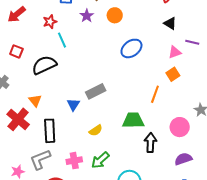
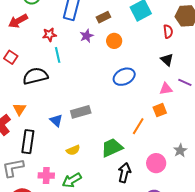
blue triangle: (73, 105) -> (56, 120), turned -32
green trapezoid: (133, 120) -> (112, 148), turned -35

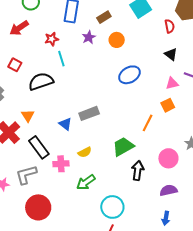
black rectangle: (28, 142) -> (39, 147), turned -40
pink cross: (46, 176) -> (61, 164), moved

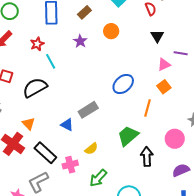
purple star: (89, 37) -> (80, 41), moved
orange circle: (117, 40) -> (111, 31), moved
black triangle: (171, 54) -> (157, 36), turned 32
blue ellipse: (130, 75) -> (123, 84), moved

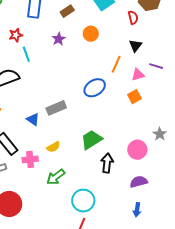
orange line: (148, 108) -> (116, 64), moved

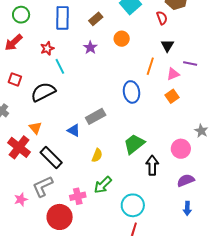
blue ellipse: (95, 88) -> (131, 92), turned -60
yellow semicircle: (53, 147) -> (97, 155), turned -32
pink cross: (30, 159) -> (78, 196), moved

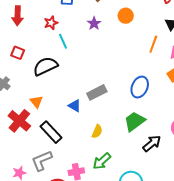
red arrow: (14, 42) -> (18, 16), turned -48
blue ellipse: (131, 92) -> (140, 87), moved, turned 30
black arrow: (152, 165) -> (152, 143), turned 48

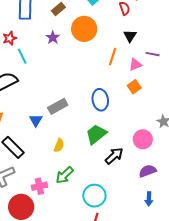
orange circle: (126, 16) -> (84, 29), size x1.6
blue ellipse: (140, 87) -> (100, 100), turned -30
blue triangle: (75, 106) -> (36, 120), turned 32

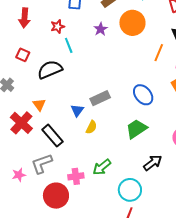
blue ellipse: (100, 100) -> (143, 95), turned -35
yellow semicircle: (59, 145) -> (91, 127), moved
black arrow: (114, 156) -> (153, 163), moved

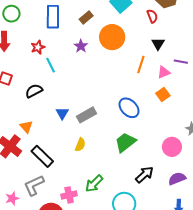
black semicircle: (50, 70) -> (34, 91), size x0.7
blue triangle: (77, 110) -> (62, 113), moved

